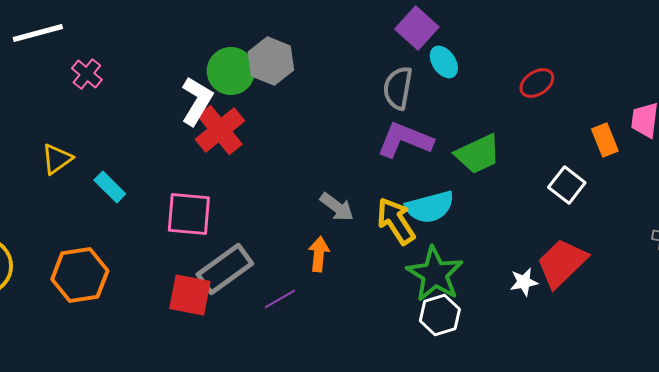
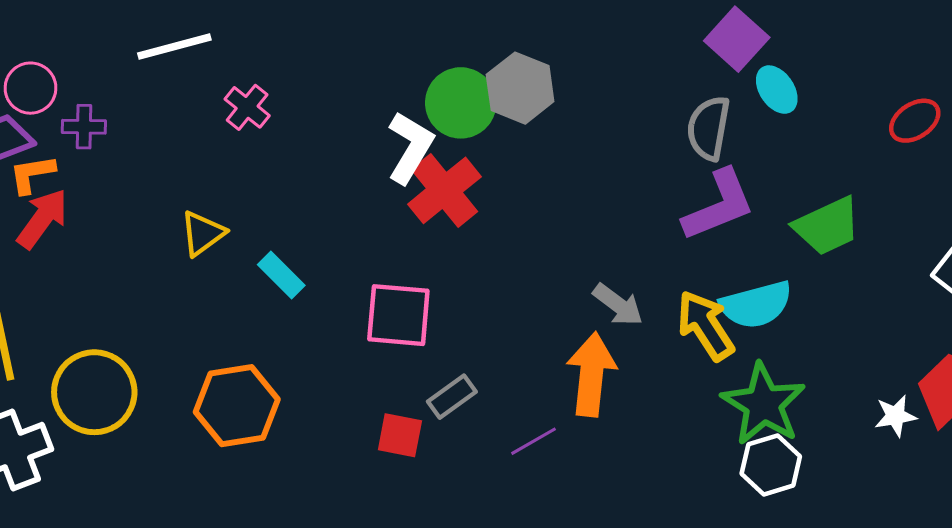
purple L-shape: (405, 140) -> (719, 205), turned 136
orange arrow: (319, 254) -> (591, 374), size x1.6
gray rectangle: (225, 269) -> (452, 397), size x0.6
red square: (190, 295) -> (400, 435), size x0.7

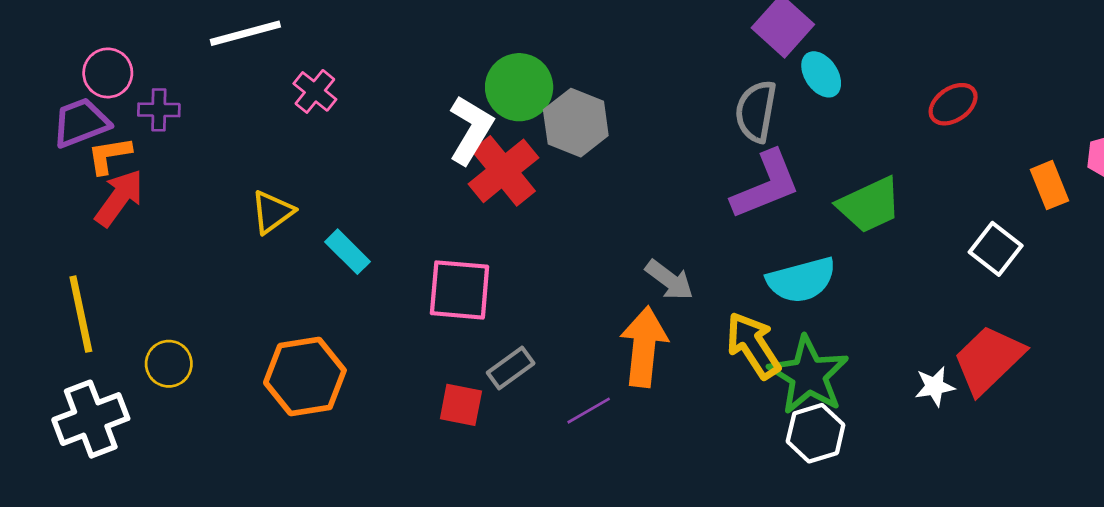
gray hexagon: (520, 88) -> (576, 123), moved
yellow arrow: (706, 325) -> (753, 345), moved
yellow circle: (94, 392) -> (169, 364), size x0.6

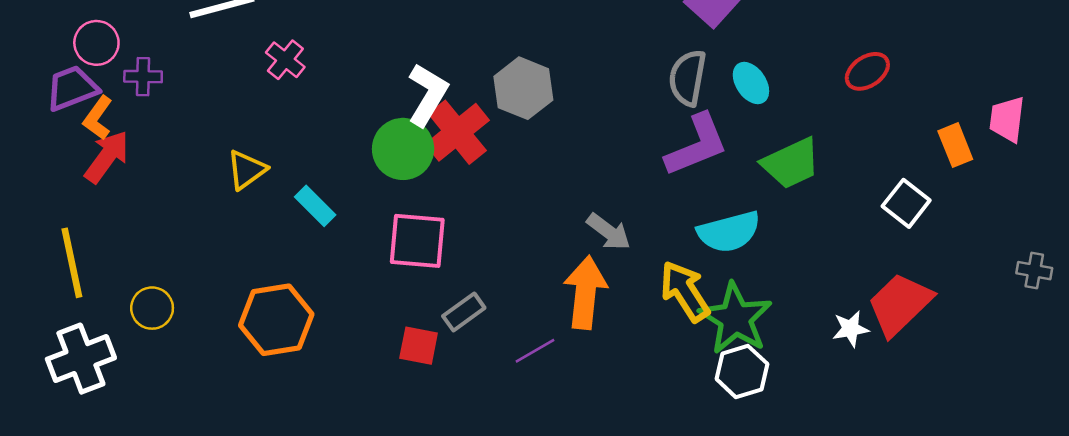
cyan ellipse: (821, 74) -> (751, 83), moved
green circle: (519, 87) -> (403, 149), moved
orange L-shape: (109, 155) -> (98, 118), turned -45

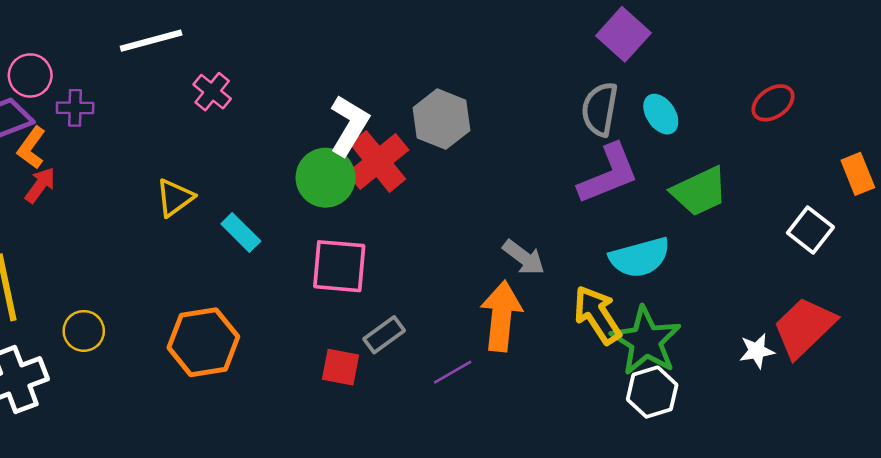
red arrow: (107, 157) -> (40, 185), size x0.7

